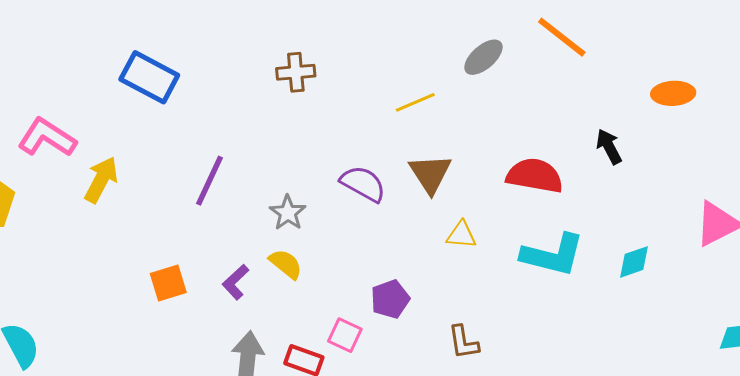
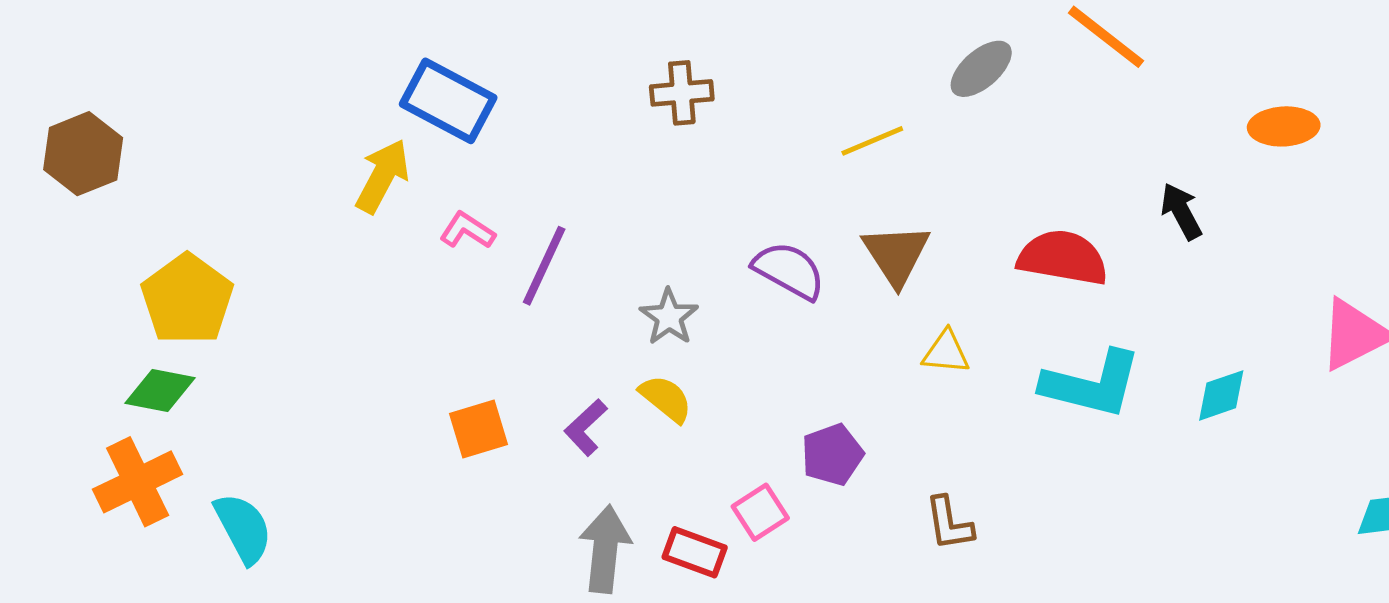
pink L-shape: (47, 137) -> (467, 231), moved, size x0.6
yellow arrow: (101, 180) -> (382, 176), moved
pink square: (345, 335) -> (760, 512), turned 32

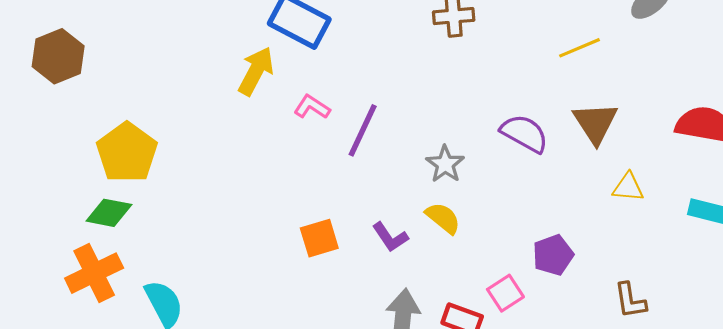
purple L-shape: (586, 427) -> (390, 237), turned -81

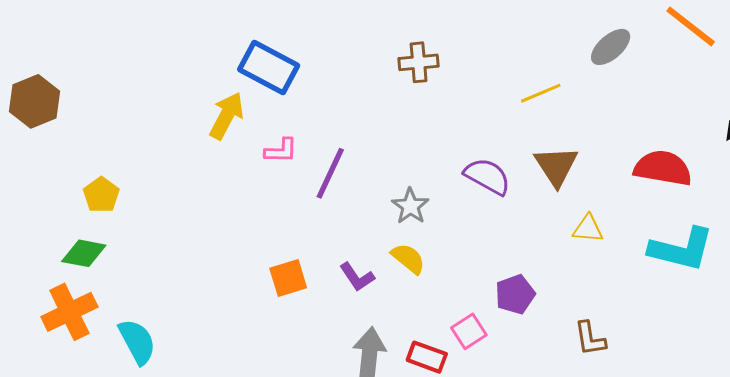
pink L-shape: (312, 107) -> (281, 151), turned 148
yellow pentagon: (127, 152) -> (101, 195), size x0.6

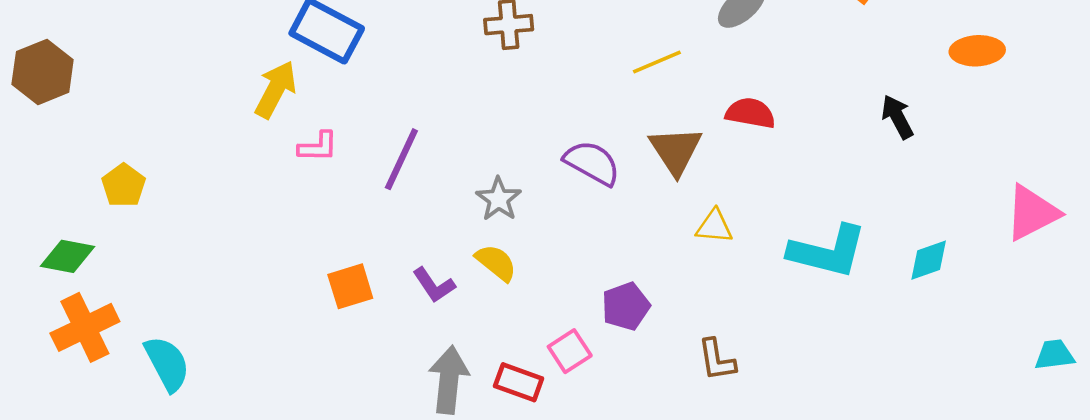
pink L-shape: (281, 151) -> (318, 147), moved
red semicircle: (663, 168) -> (750, 113), moved, size x0.7
green diamond: (84, 253) -> (67, 256), moved

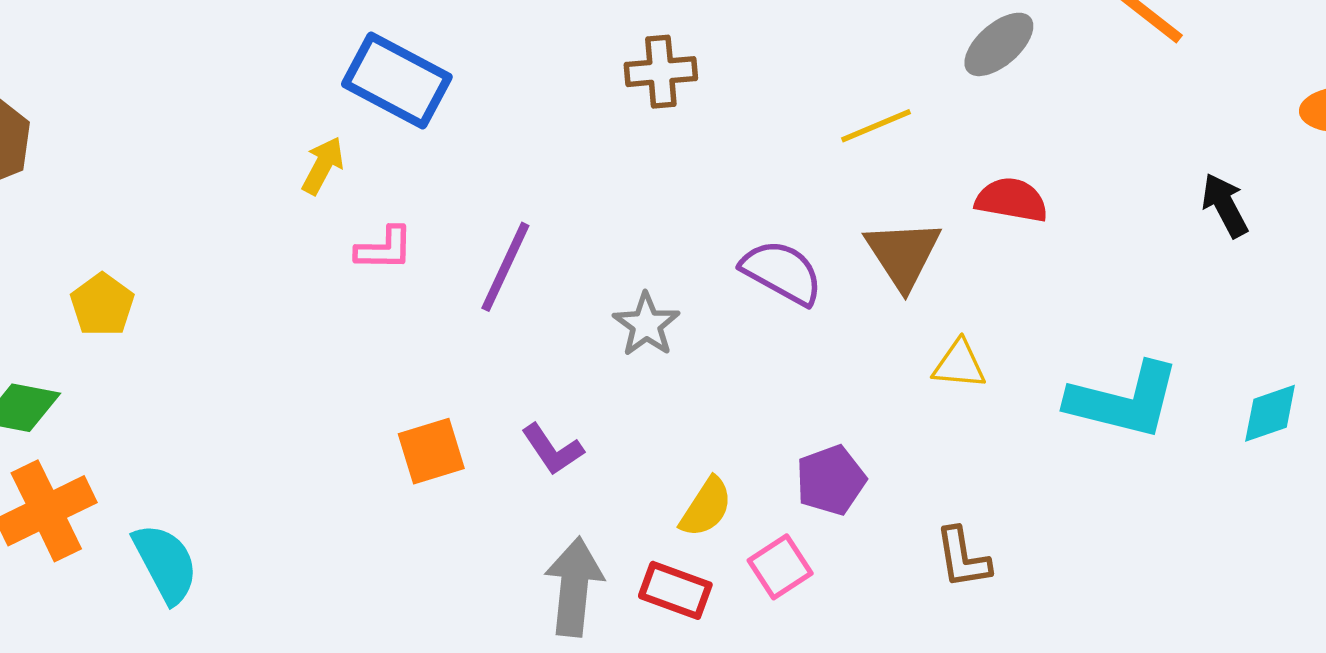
yellow arrow: (276, 89) -> (323, 166), size x0.7
yellow semicircle: (496, 263) -> (706, 507), moved, turned 84
pink square: (570, 351) -> (780, 567), moved

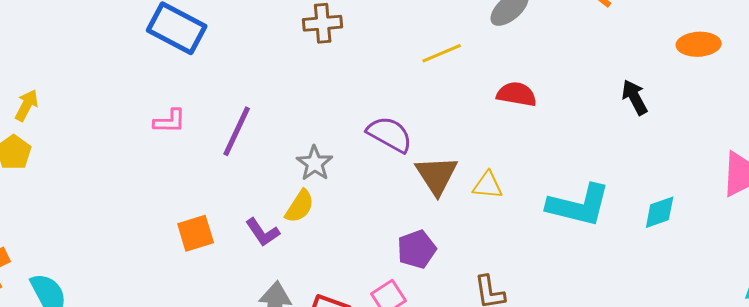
yellow arrow: (323, 166) -> (27, 105), moved
brown triangle: (903, 254) -> (437, 175), moved
yellow semicircle: (706, 507) -> (300, 206), moved

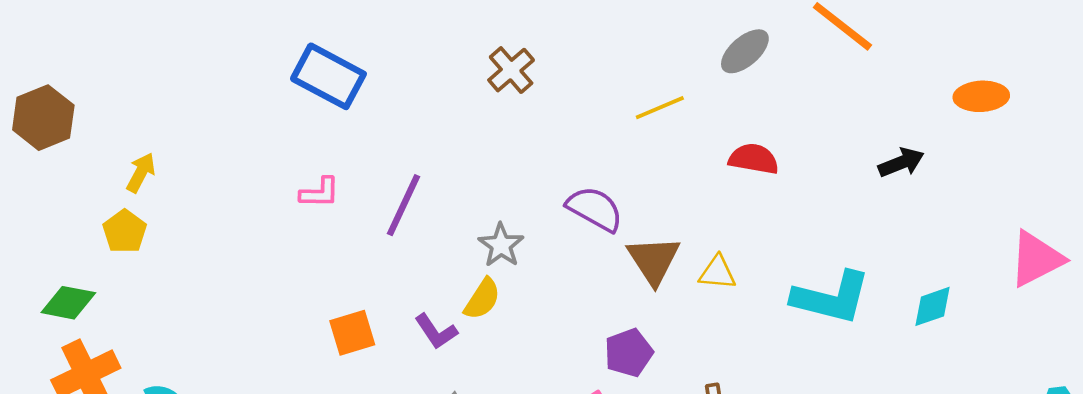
brown cross: (323, 23) -> (511, 70), turned -36
black arrow: (635, 97) -> (901, 163), turned 96

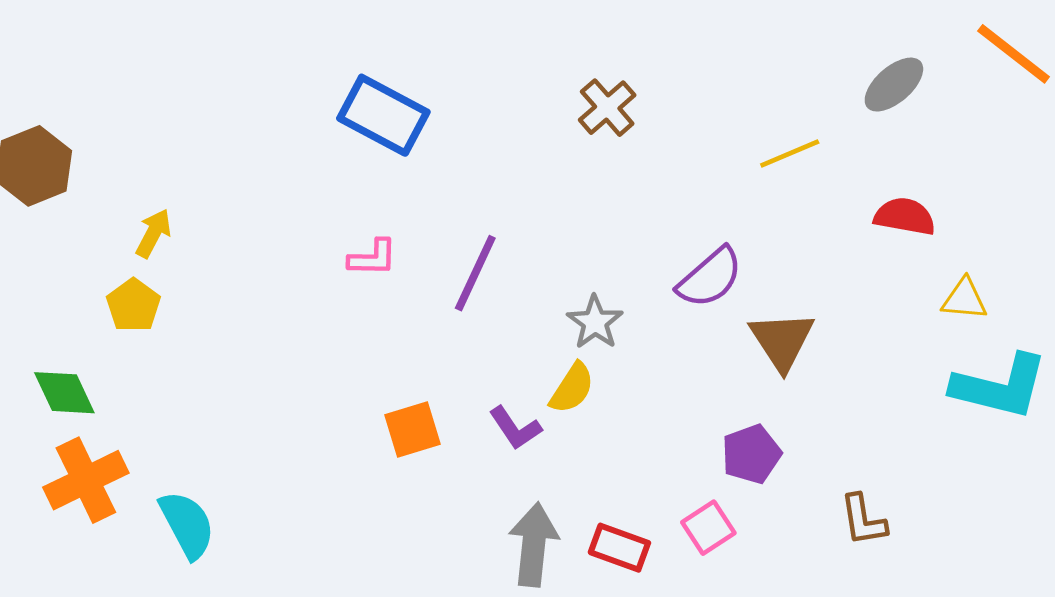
purple semicircle: (595, 209) -> (710, 278), turned 110
yellow triangle: (717, 273) -> (964, 299), moved
green diamond: (68, 303) -> (64, 393), turned 54

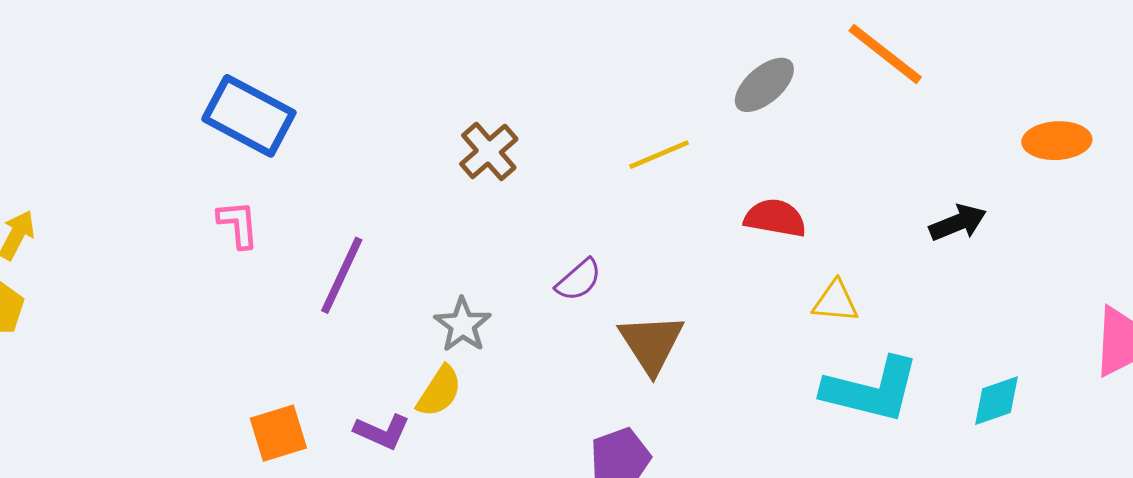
brown cross: (607, 108) -> (489, 151), moved
pink L-shape: (373, 258) -> (238, 224), moved, turned -96
purple semicircle: (710, 278) -> (579, 280), size x0.7
purple L-shape: (515, 428) -> (382, 432), turned -32

